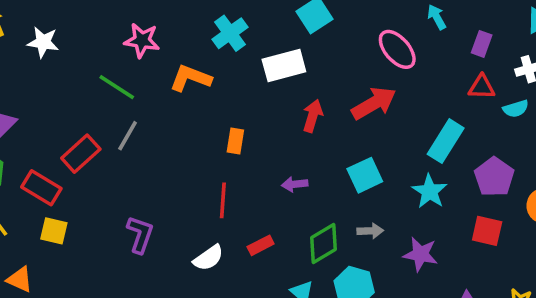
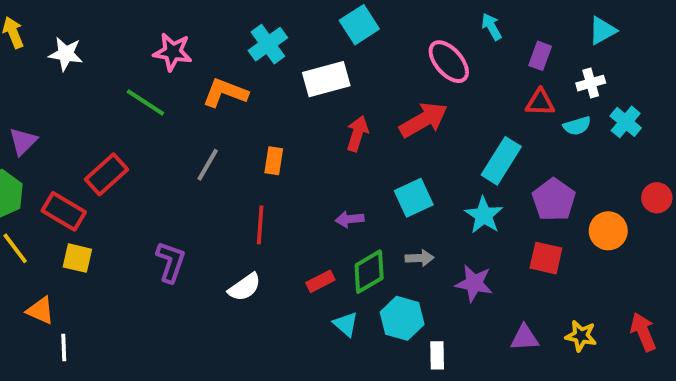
gray line: (128, 136) -> (208, 165), moved
purple arrow: (295, 184) -> (350, 219), moved
red rectangle: (261, 245) -> (320, 281), moved

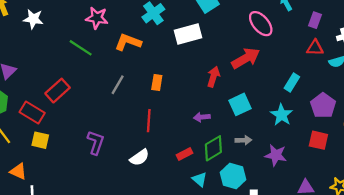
red arrow: (357, 134) -> (213, 77), moved
cyan rectangle: (501, 161) -> (292, 82), size x0.7

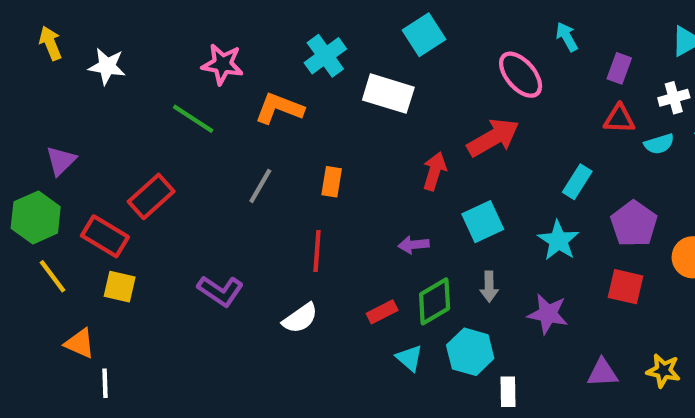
white rectangle: (188, 34) -> (388, 94), turned 32
gray arrow: (243, 140) -> (489, 287), turned 91
purple L-shape: (96, 143) -> (220, 291), turned 105

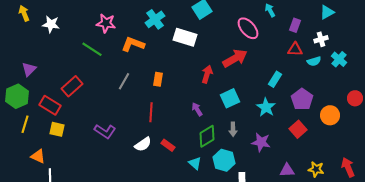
purple arrow: (414, 245) -> (197, 109), turned 64
yellow line: (52, 276) -> (25, 124), turned 54
red square: (626, 287) -> (298, 129), turned 36
red rectangle: (382, 312) -> (168, 145), moved, turned 64

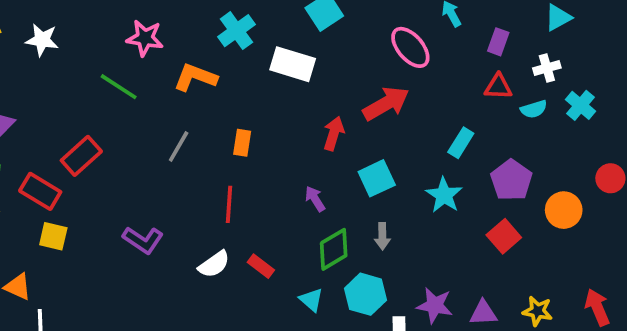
purple star: (261, 142) -> (435, 305), moved

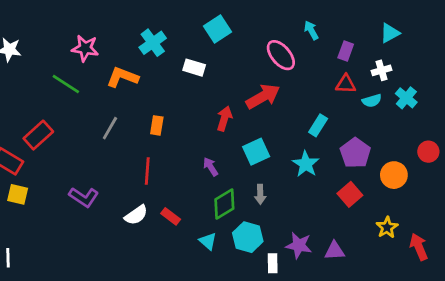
white rectangle: (293, 64) -> (194, 68), size x0.7
yellow star: (537, 311) -> (387, 227), moved, turned 30

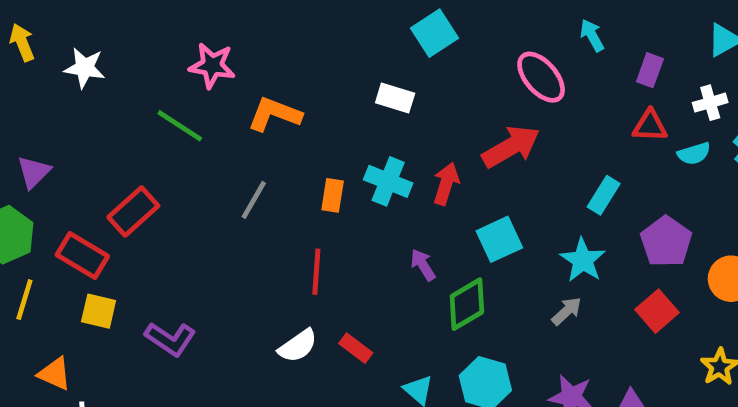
cyan cross: (153, 43) -> (388, 181), moved, turned -32
gray arrow: (260, 194) -> (567, 311), moved, turned -132
purple L-shape: (84, 197) -> (170, 339), moved
green diamond: (224, 204) -> (467, 304), moved

